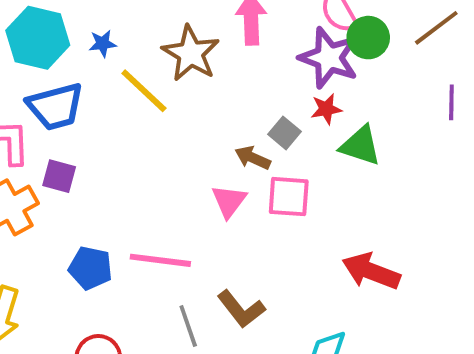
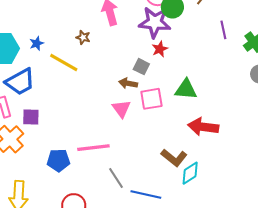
brown star: (191, 53) -> (83, 37), size x0.5
green triangle: (361, 146) -> (186, 89), moved
brown L-shape: (241, 309) -> (174, 158), moved

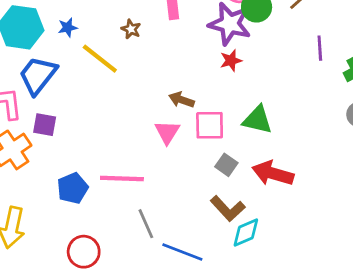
gray square: (141, 67) -> (226, 165), moved
blue trapezoid: (20, 82) -> (38, 75), turned 148
blue pentagon: (58, 160) -> (73, 188), turned -30

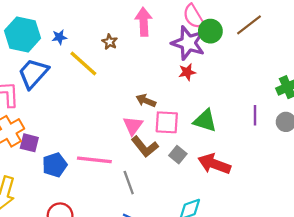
purple line: (320, 48) -> (255, 115), moved
purple square: (45, 125) -> (29, 143), moved
brown L-shape: (228, 208) -> (145, 147), moved
gray line: (146, 224) -> (129, 183), moved

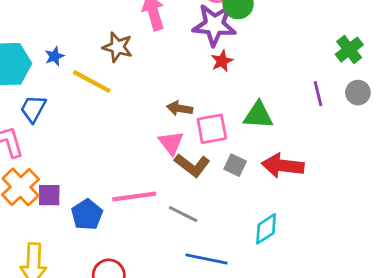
brown star: (110, 42) -> (118, 47), size x1.5
blue trapezoid: (33, 73) -> (33, 109), size x0.7
gray line: (129, 183) -> (183, 214), turned -30

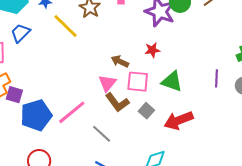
red star: (222, 61) -> (152, 50), moved
red arrow: (283, 166) -> (179, 120), turned -44
pink line: (134, 197) -> (72, 112), turned -48
blue pentagon: (87, 215) -> (36, 115), size x1.4

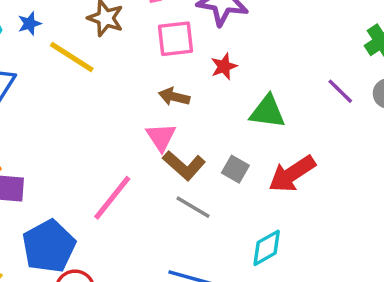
purple line: (217, 78) -> (340, 91), turned -36
pink square: (138, 82) -> (175, 39), moved
blue pentagon: (36, 115) -> (49, 246), moved
gray line: (102, 134) -> (193, 207), moved

